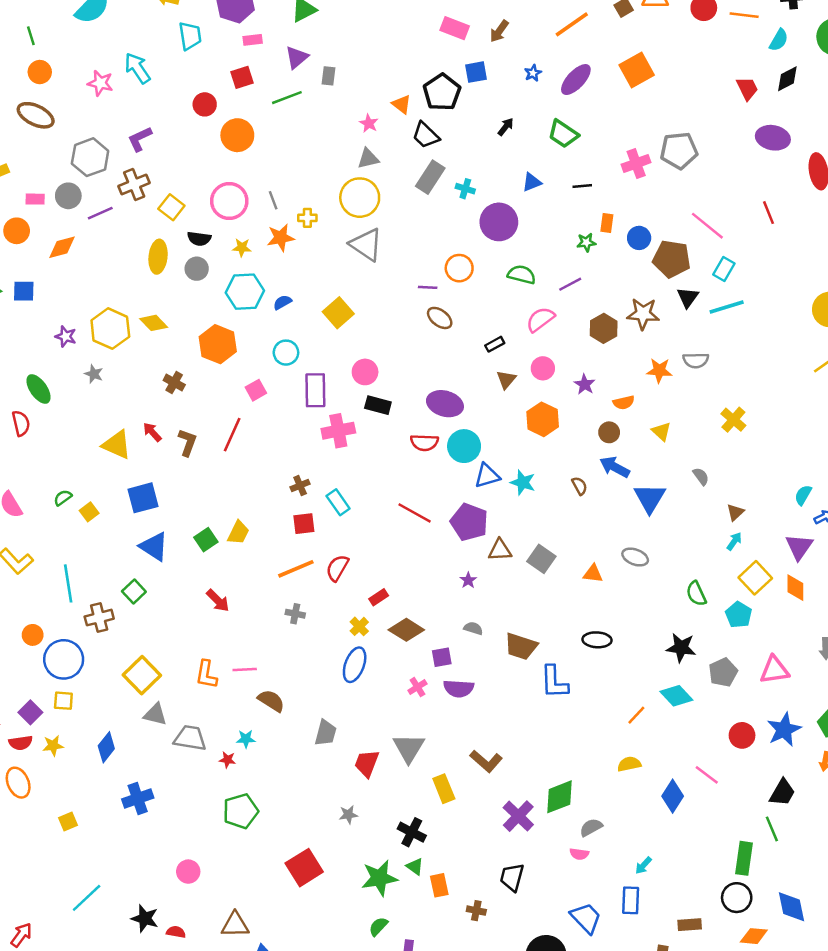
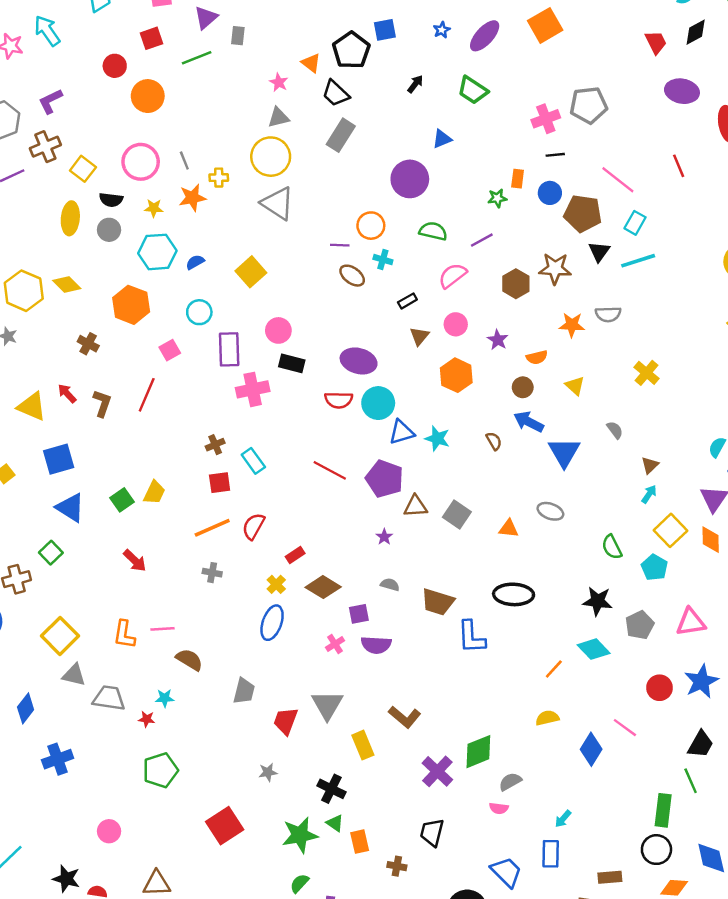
black line: (582, 186) -> (555, 155), moved
cyan cross: (465, 189) -> (383, 260), moved
black ellipse: (597, 640) -> (514, 594), size x1.4

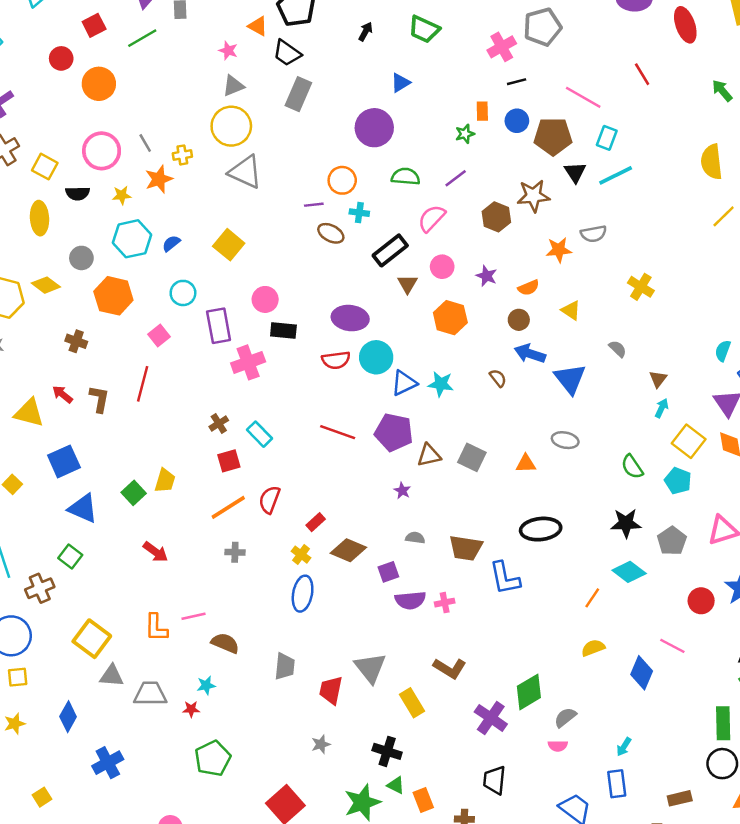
gray circle: (109, 230) -> (81, 258), moved
black rectangle: (407, 301) -> (390, 250), size x1.8
pink cross: (335, 644) -> (445, 603), moved, turned 30

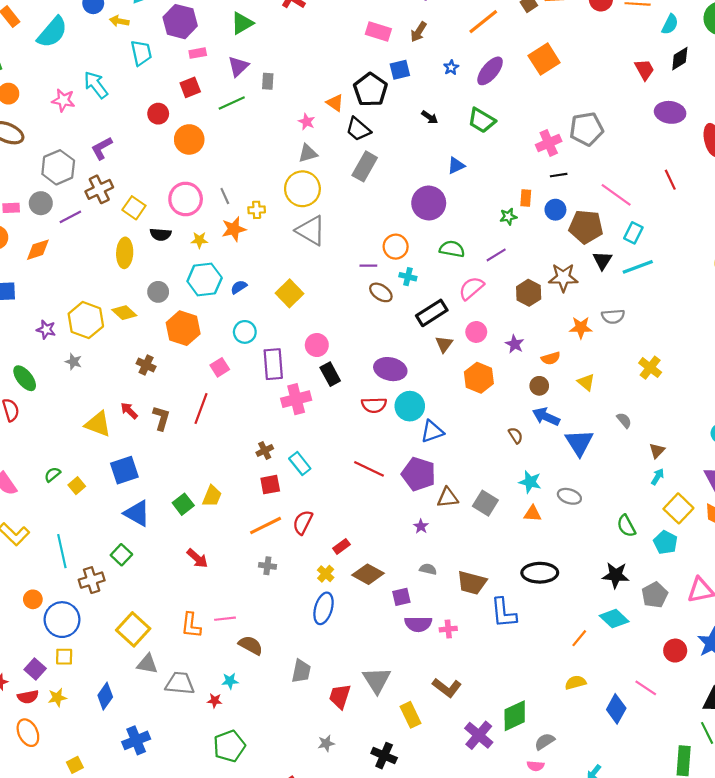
black arrow: (366, 32) -> (430, 117), turned 91
black rectangle: (283, 330) -> (330, 374), turned 50
cyan star: (441, 384) -> (530, 482), moved

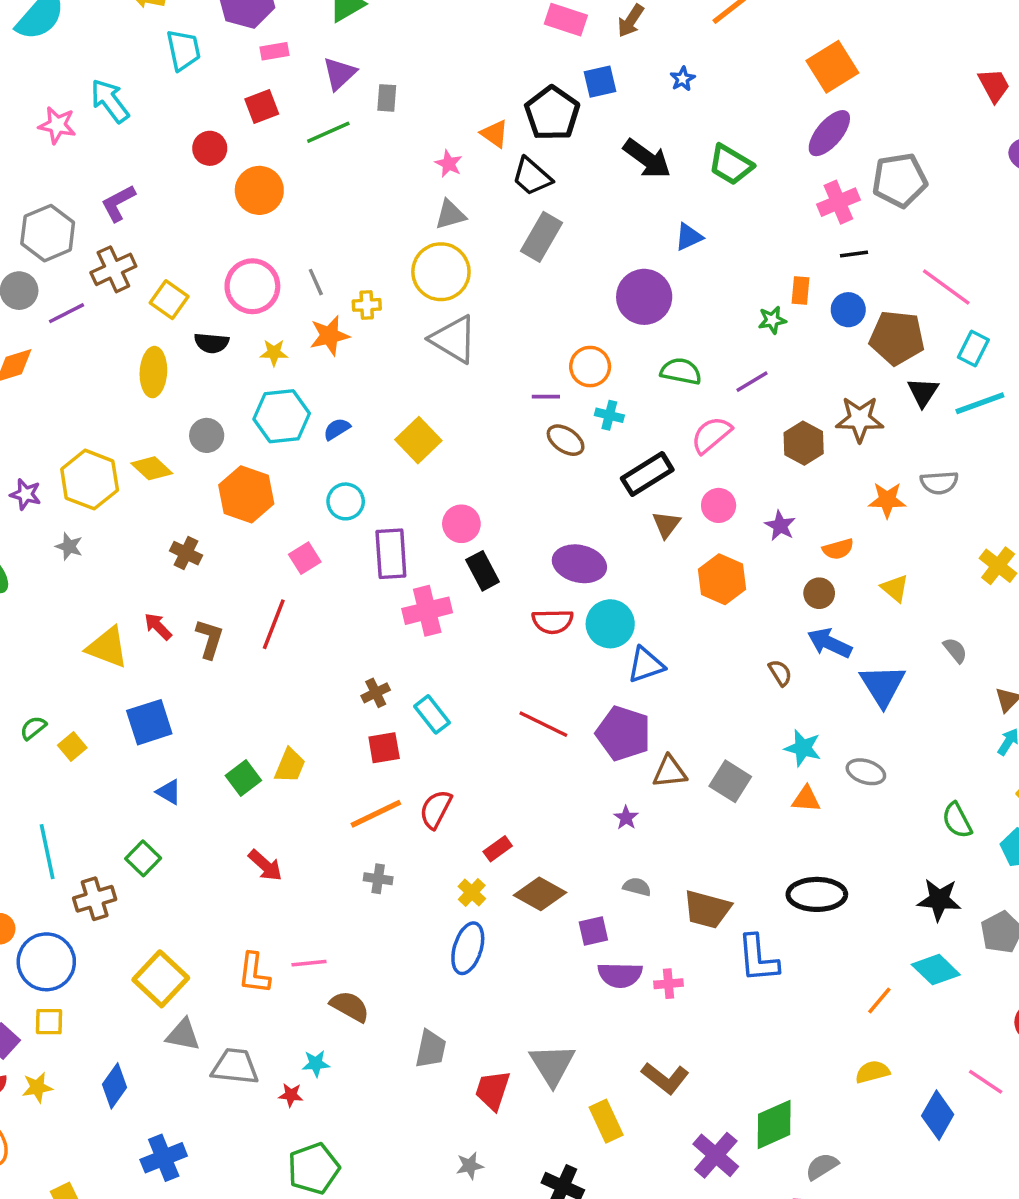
purple ellipse: (490, 71) -> (829, 133), moved
black arrow: (430, 117) -> (647, 159), size x1.8
blue triangle: (137, 513) -> (169, 792), size x0.6

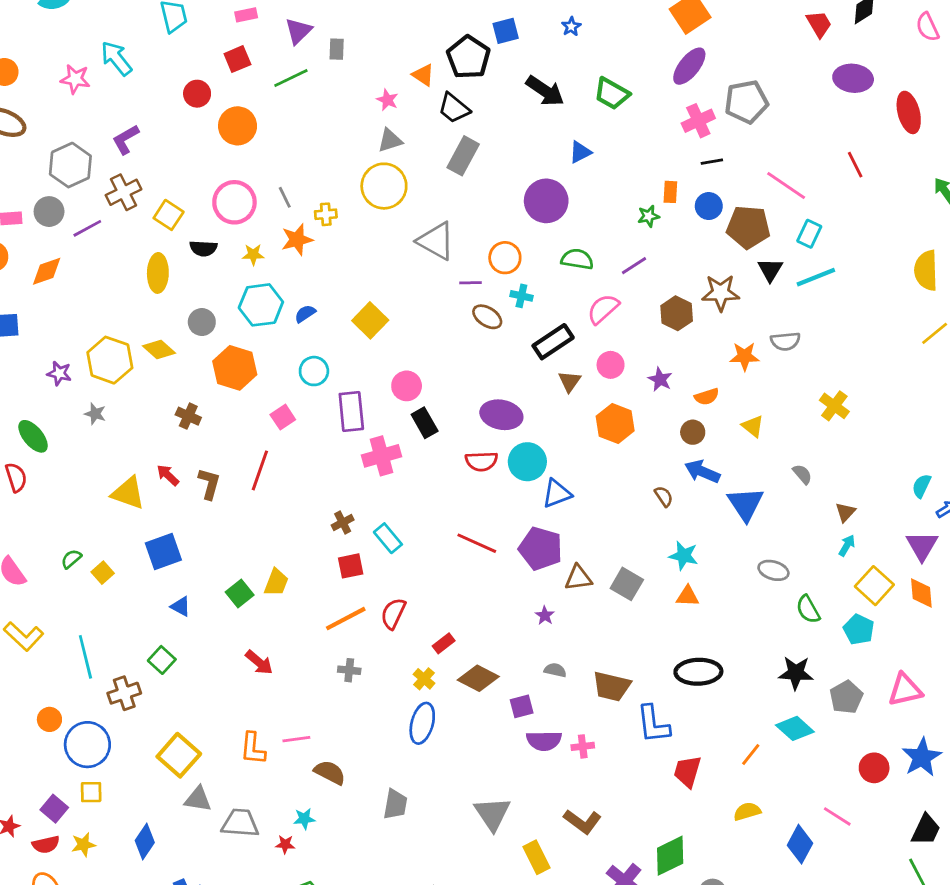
gray triangle: (454, 339) -> (436, 241), moved
gray ellipse: (866, 772) -> (773, 570), moved
red trapezoid: (493, 1090) -> (687, 771), moved

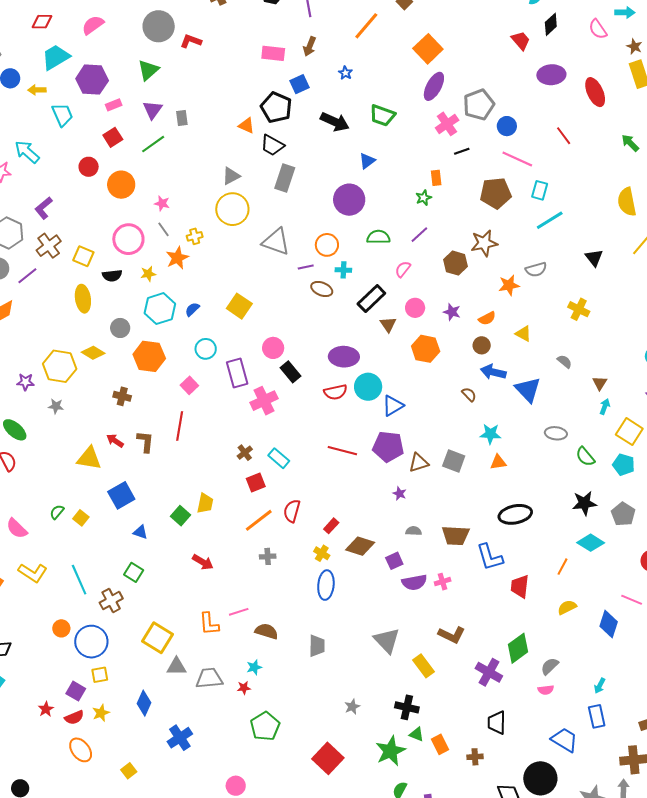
pink star: (387, 100) -> (162, 203), moved
blue circle: (709, 206) -> (507, 126), moved
black triangle: (770, 270) -> (594, 258), moved
pink semicircle: (603, 309) -> (403, 269), size x0.7

